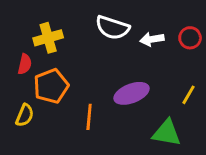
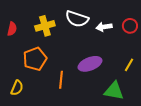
yellow cross: (48, 38) -> (45, 26), moved
red semicircle: (25, 64) -> (12, 29), moved
yellow semicircle: (25, 115) -> (17, 88), moved

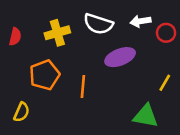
white arrow: (104, 27) -> (140, 21), moved
purple ellipse: (90, 64) -> (120, 57), moved
orange line: (61, 80) -> (83, 86), moved

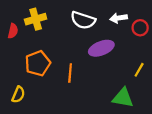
yellow cross: (57, 33) -> (36, 19), moved

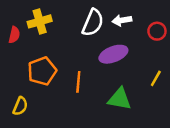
white arrow: (119, 18) -> (122, 20), moved
white semicircle: (83, 20) -> (93, 23), turned -85
green triangle: (123, 98) -> (119, 99), moved

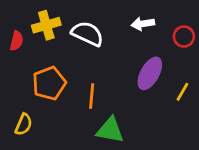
white semicircle: (93, 23) -> (87, 34), moved, turned -88
purple ellipse: (113, 54) -> (150, 73), moved, turned -40
green triangle: (119, 99) -> (110, 130), moved

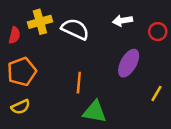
orange pentagon: (49, 83) -> (22, 72), moved
yellow line: (182, 92) -> (157, 93), moved
yellow semicircle: (24, 124) -> (21, 107), turned 42

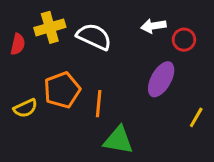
red circle: (158, 32) -> (184, 40), moved
orange pentagon: (22, 72) -> (62, 90), moved
yellow semicircle: (21, 107) -> (25, 108), moved

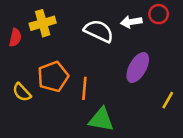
white semicircle: (94, 37) -> (99, 31), moved
red circle: (184, 40) -> (159, 14), moved
yellow semicircle: (25, 108) -> (22, 92), turned 72

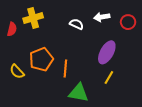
red circle: (159, 14) -> (128, 22), moved
white semicircle: (99, 31) -> (77, 24), size x0.6
yellow line: (168, 100) -> (109, 78), moved

